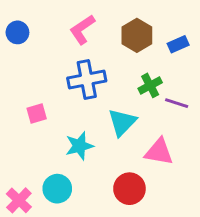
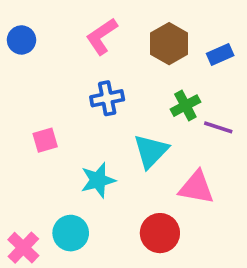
blue cross: (87, 80) -> (107, 98), size x0.7

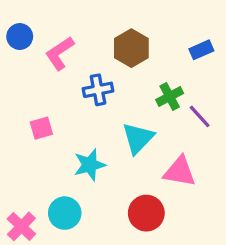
pink L-shape: (102, 36) -> (60, 53), moved
brown hexagon: (169, 44) -> (131, 48), moved
purple line: (218, 127) -> (200, 116), turned 30

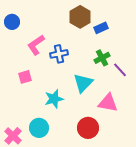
brown hexagon: (131, 48) -> (80, 17), moved
blue rectangle: (201, 50) -> (101, 28), moved
pink L-shape: (60, 53) -> (36, 45), moved

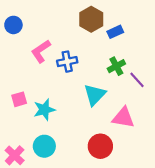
pink square: (25, 77) -> (19, 99), moved
cyan star: (54, 99) -> (44, 110), moved

